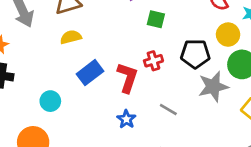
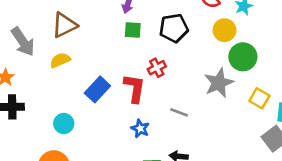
green square: (156, 19) -> (133, 30), moved
yellow semicircle: (71, 37) -> (60, 60), moved
black pentagon: (195, 54) -> (174, 28), moved

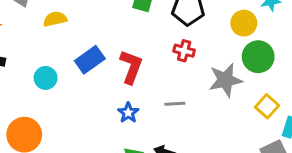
red cross: (157, 68) -> (184, 51), moved, turned 30
gray line: (179, 112) -> (175, 104), turned -36
cyan circle: (64, 123) -> (46, 78), moved

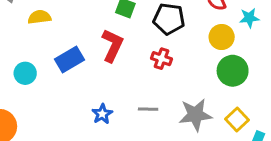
red L-shape: (131, 67) -> (112, 45), moved
gray star: (225, 80) -> (195, 115), moved

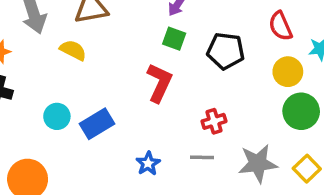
yellow semicircle: (39, 17) -> (73, 50), turned 35
blue rectangle: (70, 59) -> (97, 124), moved
red cross: (161, 59) -> (214, 121), moved, turned -36

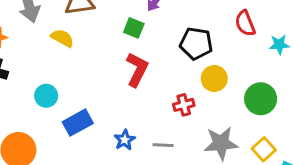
green square: (174, 39) -> (134, 28), moved
yellow circle: (288, 72) -> (214, 78), moved
blue rectangle: (97, 124) -> (78, 123), moved
gray line: (202, 157) -> (163, 145), moved

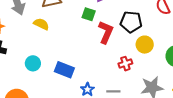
red L-shape: (137, 69) -> (106, 32), moved
blue rectangle: (78, 123) -> (64, 70), moved, turned 54

